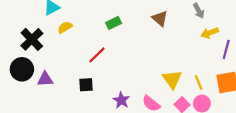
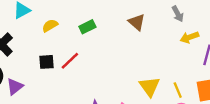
yellow semicircle: (65, 27) -> (50, 26), moved
purple triangle: (45, 79) -> (15, 87), turned -35
black square: (86, 85) -> (46, 62), moved

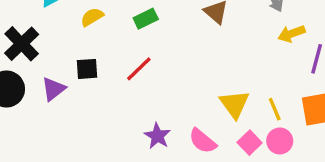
red line: (70, 61) -> (139, 69), moved
purple triangle: (15, 87) -> (53, 89), moved

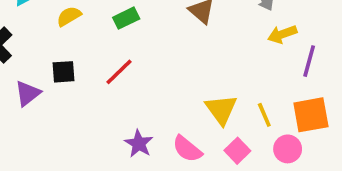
pink circle: (280, 141) -> (288, 149), moved

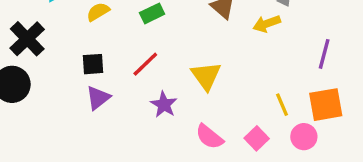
yellow arrow: (282, 34) -> (267, 24), moved
purple triangle: (28, 93) -> (98, 98), moved
yellow triangle: (221, 109) -> (206, 76), moved
purple star: (139, 144) -> (164, 105), moved

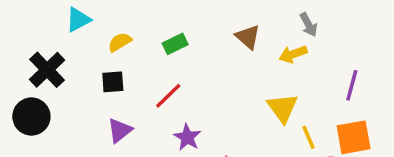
black square: (93, 64) -> (113, 82), moved
yellow triangle: (206, 76) -> (283, 108), moved

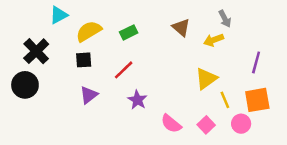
yellow semicircle: (120, 42) -> (89, 31), size x1.5
yellow triangle: (283, 108) -> (206, 79), turned 30

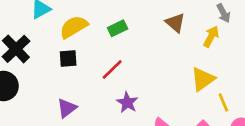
yellow arrow: (214, 40) -> (211, 37), turned 138
purple triangle: (89, 95) -> (67, 108), moved

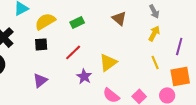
yellow arrow: (211, 37) -> (154, 33), moved
yellow triangle: (203, 79) -> (108, 62), moved
yellow line: (223, 103) -> (155, 62), moved

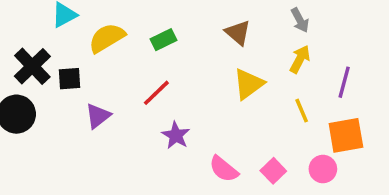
black square: (41, 44) -> (70, 79), moved
yellow triangle: (108, 62) -> (248, 84), moved
purple triangle: (40, 80) -> (98, 116), moved

